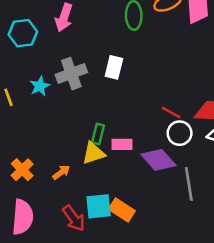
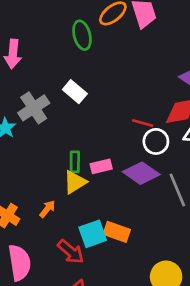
white rectangle: (114, 67) -> (75, 92), turned -50

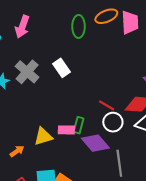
gray cross: (34, 108) -> (27, 72), turned -30
green rectangle: (75, 162) -> (79, 125), moved

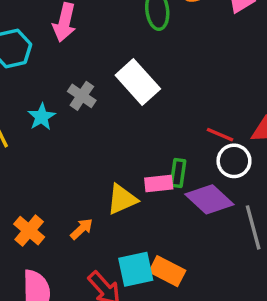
white rectangle: (62, 68) -> (138, 82), size x1.4
gray cross: (27, 72) -> (82, 96), size x0.7

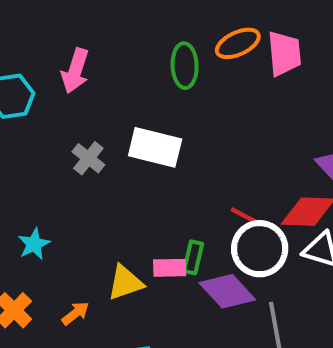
white rectangle: (138, 82) -> (155, 147), turned -39
cyan star: (42, 117) -> (34, 244), moved
white circle: (234, 161) -> (260, 249), size x1.4

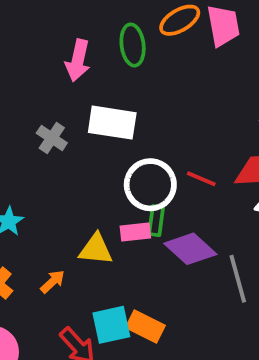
pink arrow: (75, 71) -> (78, 60), moved
white circle: (260, 249) -> (150, 185), moved
yellow triangle: (125, 283) -> (96, 249), turned 30

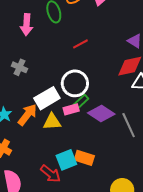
white rectangle: (112, 123) -> (47, 98), moved, turned -30
red line: (201, 179) -> (80, 44), moved, turned -42
green rectangle: (156, 221) -> (81, 102), turned 49
orange arrow: (53, 282) -> (27, 115), moved, size x1.6

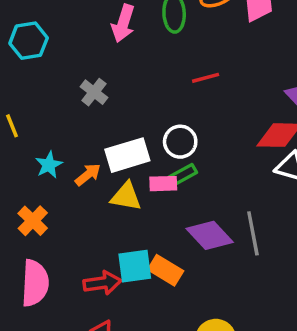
white circle: (75, 83) -> (180, 142), size x0.7
purple diamond: (101, 113) -> (210, 235), moved
orange arrow: (27, 115) -> (88, 175), size x0.7
red arrow: (50, 174) -> (102, 283), turned -60

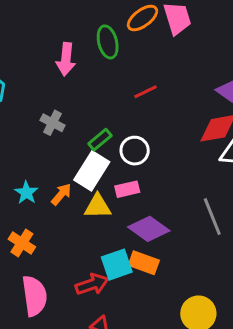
white rectangle: (127, 155) -> (92, 171), turned -30
green rectangle: (183, 175) -> (100, 140), moved
purple diamond: (210, 235) -> (149, 229), moved

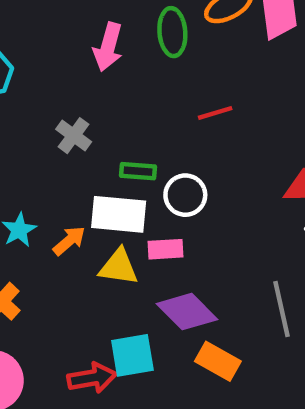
green rectangle: (100, 140) -> (138, 171), turned 35
white rectangle: (92, 171) -> (119, 214), turned 54
orange rectangle: (144, 263) -> (218, 361), moved

